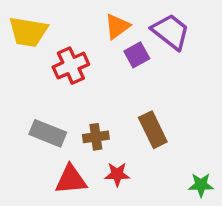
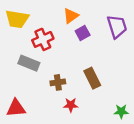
purple trapezoid: (171, 32) -> (117, 27), moved, turned 35
gray rectangle: (48, 133) -> (29, 63), moved
red triangle: (71, 180) -> (16, 108), moved

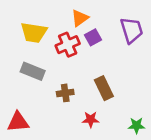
yellow trapezoid: (17, 19) -> (34, 33), moved
red cross: (43, 39) -> (68, 45), moved
red star: (71, 105) -> (91, 120), moved

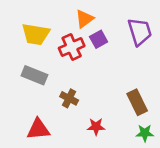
brown rectangle: (104, 88) -> (137, 102), moved
brown cross: (65, 93) -> (69, 98), turned 35
red triangle: (18, 122) -> (38, 129), moved

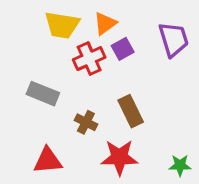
yellow trapezoid: (36, 34) -> (62, 25), moved
brown rectangle: (137, 102) -> (131, 111), moved
red star: (96, 127) -> (119, 157), size x1.6

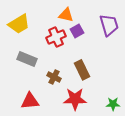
orange triangle: (105, 23) -> (66, 15), turned 49
yellow trapezoid: (62, 25) -> (19, 24), moved, turned -40

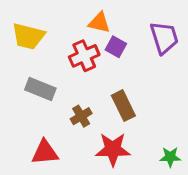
yellow trapezoid: (19, 24) -> (28, 36), turned 45
purple square: (77, 31) -> (116, 47), turned -32
brown cross: (54, 77) -> (81, 116), turned 32

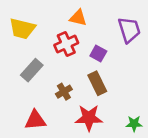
purple square: (116, 47) -> (98, 54), moved
gray rectangle: (40, 89) -> (32, 70), turned -70

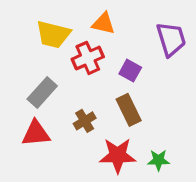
yellow trapezoid: (22, 29) -> (53, 34), moved
red triangle: (35, 120) -> (36, 133), moved
green star: (134, 124) -> (159, 160), moved

